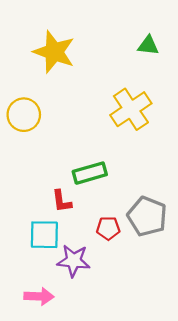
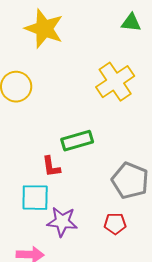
red pentagon: (108, 228) -> (115, 224), moved

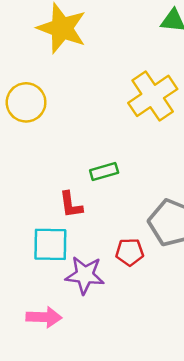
green rectangle: (77, 141) -> (104, 171), size x0.7
red pentagon: (115, 224) -> (130, 252), moved

